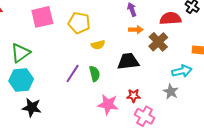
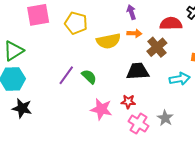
yellow semicircle: (98, 45) -> (108, 41), moved, size x1.6
black trapezoid: (128, 61) -> (138, 71), moved
green semicircle: (95, 74) -> (89, 77), turned -35
gray star: (171, 92) -> (165, 118), moved

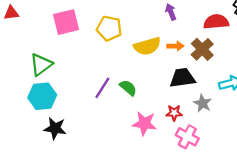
orange arrow: (134, 33) -> (175, 46), moved
gray star: (165, 118) -> (203, 103), moved

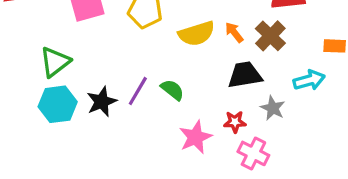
orange arrow: (175, 46) -> (234, 32), turned -126
pink star: (144, 123) -> (195, 137), turned -30
black star: (55, 128) -> (102, 102), moved, turned -30

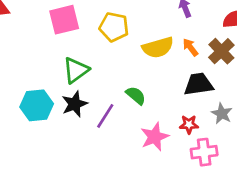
green triangle: (55, 62) -> (76, 70), moved
purple line: (138, 91) -> (105, 116), moved
pink cross: (253, 153) -> (204, 152), turned -35

